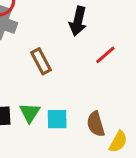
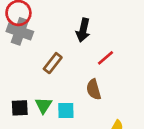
brown rectangle: (41, 61) -> (53, 63), turned 66
brown semicircle: (96, 124) -> (94, 89), moved

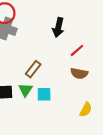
brown rectangle: (53, 63) -> (33, 69), moved
brown semicircle: (94, 89) -> (79, 73), moved, turned -63

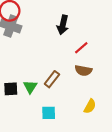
brown rectangle: (33, 69) -> (52, 79), moved
cyan square: (44, 94) -> (49, 113), moved

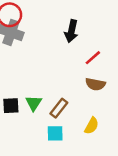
brown rectangle: (52, 79) -> (59, 108), moved
yellow semicircle: (90, 106) -> (92, 126), moved

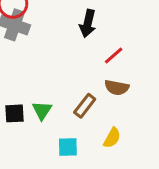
brown rectangle: (59, 108) -> (85, 106), moved

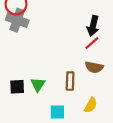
black arrow: (88, 23) -> (93, 26), moved
brown rectangle: (85, 106) -> (70, 81), turned -36

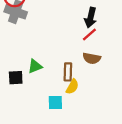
green triangle: (38, 84) -> (35, 66), moved, turned 35
yellow semicircle: (91, 105) -> (72, 87), moved

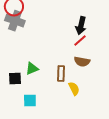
yellow semicircle: (72, 87) -> (74, 89), moved, turned -56
cyan square: (55, 103) -> (30, 101), moved

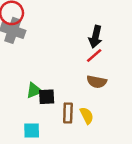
brown rectangle: (61, 74) -> (68, 113), moved
black square: (15, 79) -> (47, 97), moved

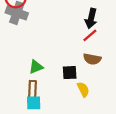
black square: (47, 97) -> (70, 73), moved
brown rectangle: (68, 113) -> (33, 89), moved

